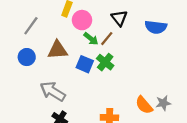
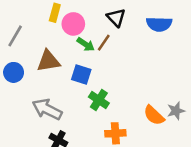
green cross: (105, 62) -> (99, 100), moved

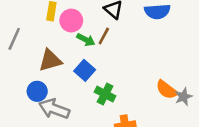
blue circle: (14, 72) -> (37, 91), moved
blue square: (81, 74) -> (85, 70), turned 30
orange semicircle: (154, 115) -> (167, 90), moved

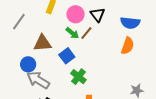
pink circle: (71, 21) -> (76, 14), moved
orange semicircle: (167, 90) -> (128, 46), moved, turned -120

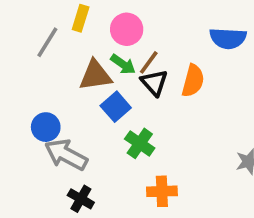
black triangle: (98, 15) -> (154, 83), moved
gray line: (19, 22) -> (47, 42), moved
brown triangle: (43, 43) -> (95, 75), moved
orange semicircle: (128, 46) -> (193, 81), moved

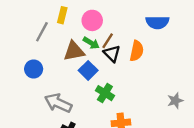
blue circle: (46, 127) -> (34, 69), moved

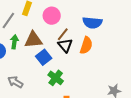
blue semicircle: (157, 22) -> (92, 23), moved
green arrow: (91, 43) -> (14, 42), moved, turned -120
gray arrow: (58, 103) -> (15, 82), size x0.7

